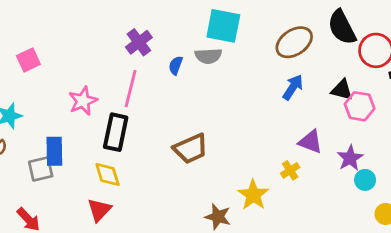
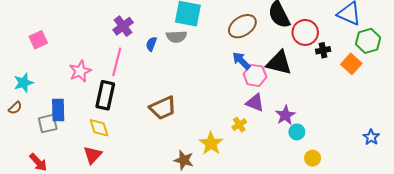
blue arrow: (293, 87) -> (241, 61), turned -78
black triangle: (342, 90) -> (279, 63), size x1.5
pink hexagon: (360, 106) -> (255, 75), moved

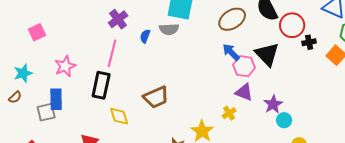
black triangle: (279, 63) -> (267, 54), turned 32
pink star: (80, 71) -> (65, 66), moved
yellow diamond: (99, 128) -> (119, 116), moved

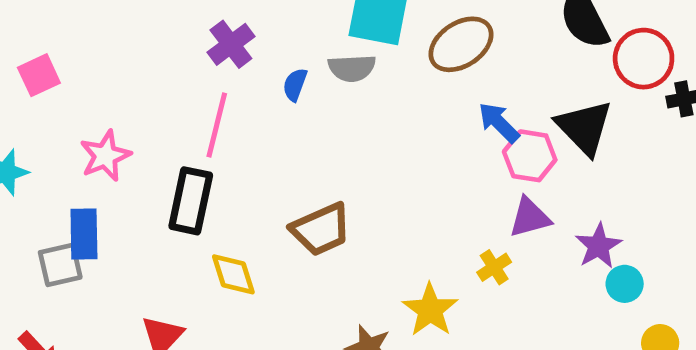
brown ellipse: (232, 19) -> (461, 44), moved
purple triangle: (244, 92) -> (530, 217), turned -36

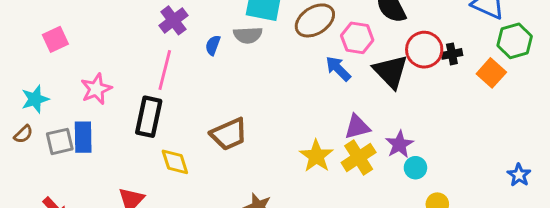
red circle: (644, 59) -> (424, 50), moved
pink hexagon: (530, 156) -> (357, 38), moved
gray square: (60, 265) -> (60, 141), moved
yellow cross: (494, 267) -> (359, 157), moved, size x1.6
yellow star: (430, 310) -> (316, 156), moved

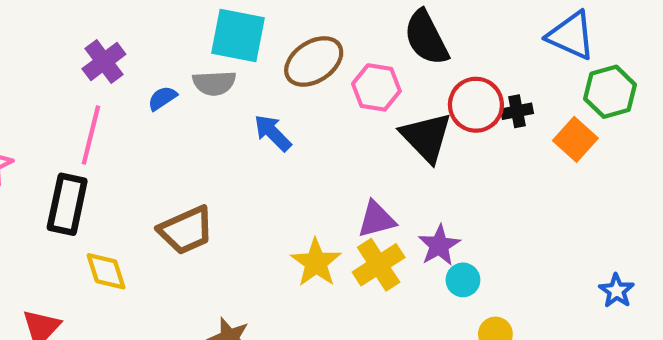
blue semicircle: (213, 45) -> (162, 98), turned 36
blue arrow: (338, 69) -> (273, 133), moved

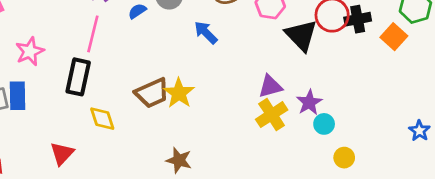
black cross: (517, 111) -> (358, 19), size x1.4
yellow star: (316, 263) -> (179, 93), moved

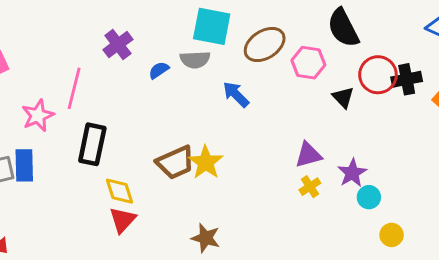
pink line: (93, 34) -> (74, 88), moved
black triangle: (301, 35) -> (343, 97), size x0.6
yellow cross: (272, 115) -> (310, 187), size x0.6
red triangle: (62, 154) -> (123, 220), moved

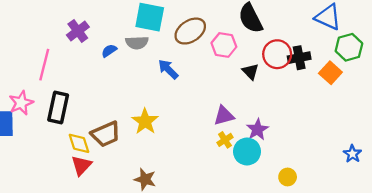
pink star: (38, 116) -> (21, 103), moved
brown trapezoid: (175, 162) -> (106, 134), moved
cyan circle: (369, 197) -> (247, 152), moved, size x1.5

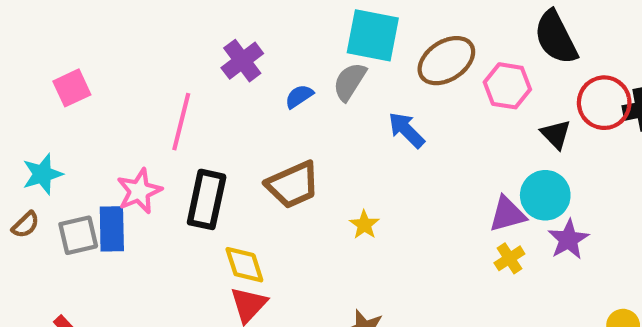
gray semicircle: (137, 43) -> (350, 82), turned 125
yellow star: (145, 121) -> (364, 225), size x0.6
brown trapezoid: (106, 134) -> (293, 185), moved
cyan circle: (247, 152) -> (545, 195), moved

